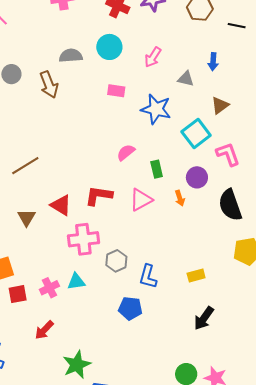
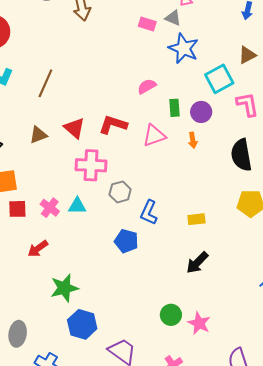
gray triangle: (186, 79) -> (173, 18), moved
brown line: (25, 166) -> (45, 83), turned -44
purple circle: (197, 177) -> (201, 112), moved
brown triangle: (26, 218) -> (38, 135), turned 30
pink cross: (49, 288) -> (50, 208), turned -36

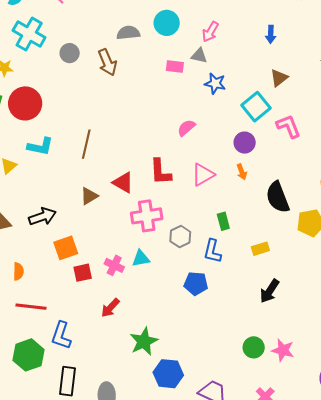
blue star: (184, 48) -> (215, 84), size x0.7
green rectangle: (174, 108) -> (223, 221), moved
red L-shape: (113, 125) -> (160, 172), turned -100
black semicircle: (241, 155) -> (278, 197), moved

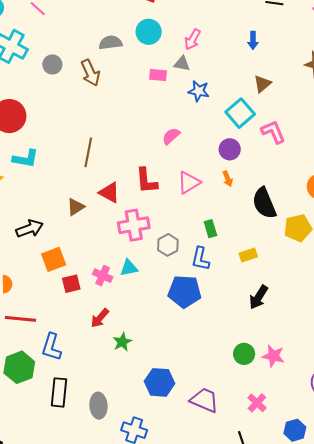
brown line: (86, 144) -> (88, 152), moved
blue pentagon: (196, 283) -> (185, 291), size x1.4
green star: (144, 341) -> (122, 342), moved, size x0.7

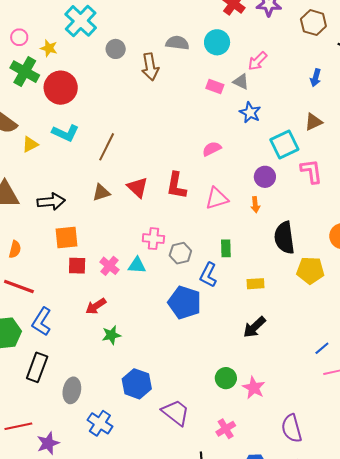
brown line: (88, 152) -> (107, 147), moved
pink cross: (134, 225) -> (153, 239), moved, size x0.7

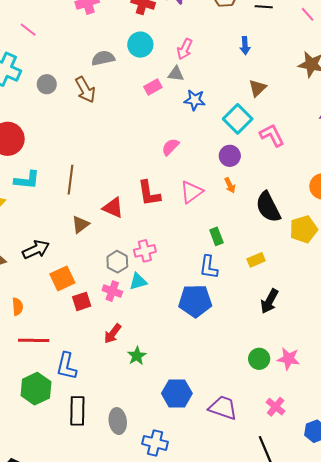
pink rectangle: (215, 87) -> (153, 87), turned -30
gray hexagon: (180, 253) -> (117, 262), moved

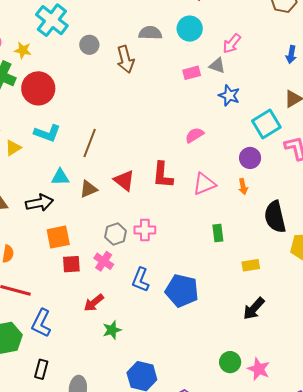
blue L-shape: (209, 267) -> (140, 280), moved
cyan triangle: (138, 281) -> (60, 177), moved
black rectangle: (77, 411) -> (41, 369), size x0.7

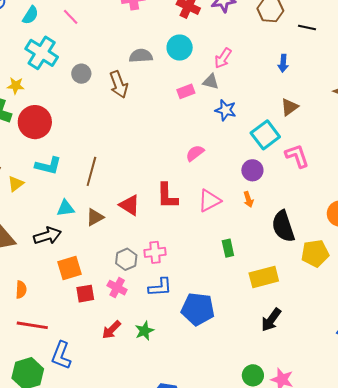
yellow rectangle: (251, 265) -> (264, 277), size x1.6
blue L-shape: (140, 280) -> (160, 287), moved, turned -110
green star: (112, 330) -> (144, 331), moved

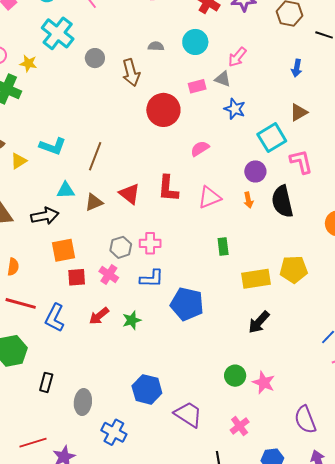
gray semicircle: (141, 56) -> (156, 46), size x0.7
red circle: (35, 122) -> (163, 110), moved
black semicircle: (283, 226) -> (282, 201), moved
yellow pentagon: (315, 253) -> (294, 269), moved
blue L-shape: (61, 355) -> (55, 318), moved

